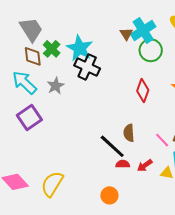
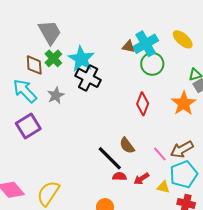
gray trapezoid: (31, 29) -> (50, 32), moved
brown triangle: (126, 34) -> (129, 47), turned -48
brown semicircle: (129, 133) -> (127, 146), turned -36

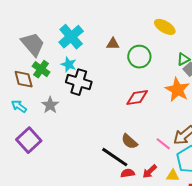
cyan cross: (146, 44) -> (71, 37), moved
cyan star: (81, 59) -> (69, 64), size x0.6
cyan arrow: (25, 91) -> (19, 106), size x0.6
red diamond: (143, 104) -> (137, 97), turned 70

